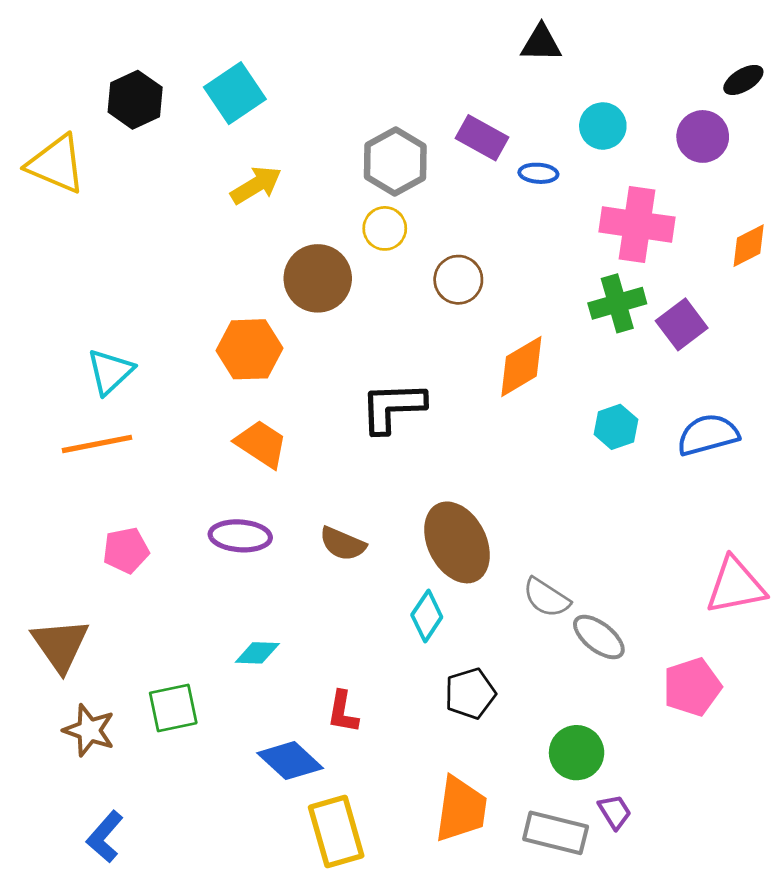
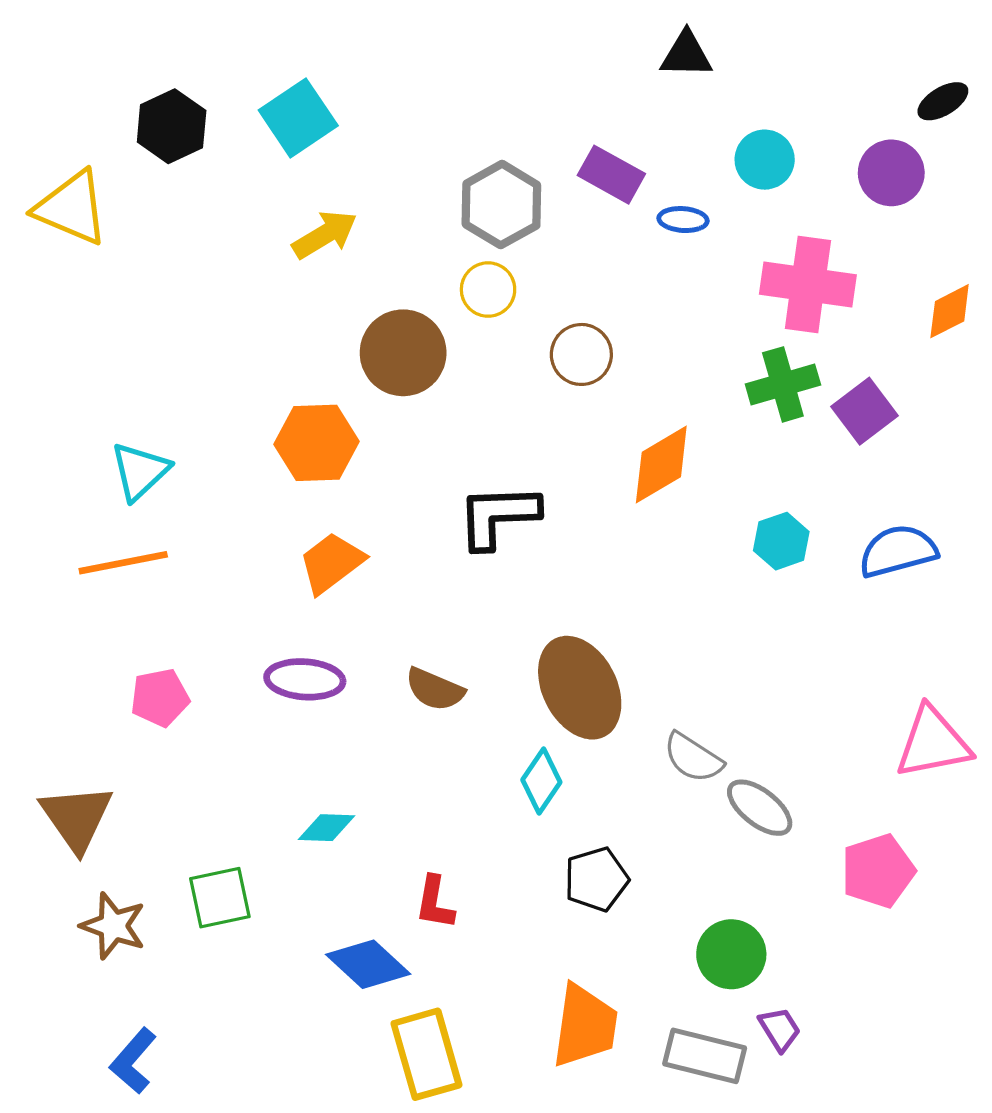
orange trapezoid: (261, 444) -> (331, 563), turned -70

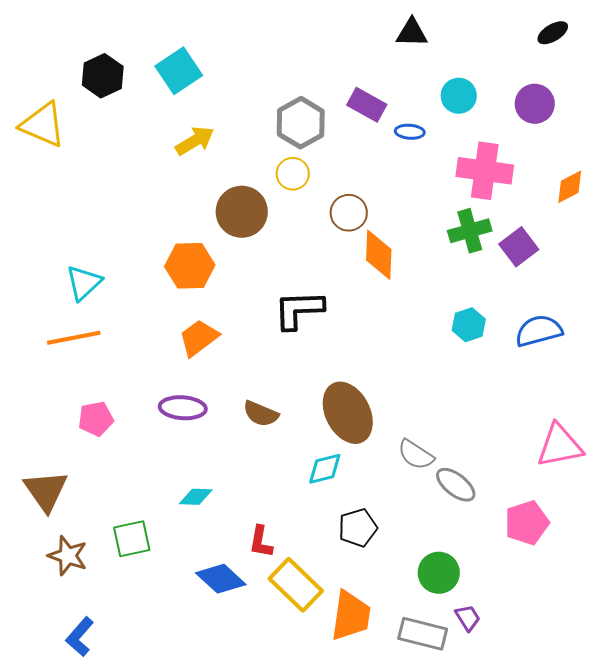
black ellipse: (943, 101) -> (553, 33), moved
orange diamond: (661, 464) -> (379, 255), moved, turned -57
cyan diamond: (541, 781) -> (325, 469), turned 42
yellow rectangle: (426, 1054) -> (296, 585), moved, turned -30

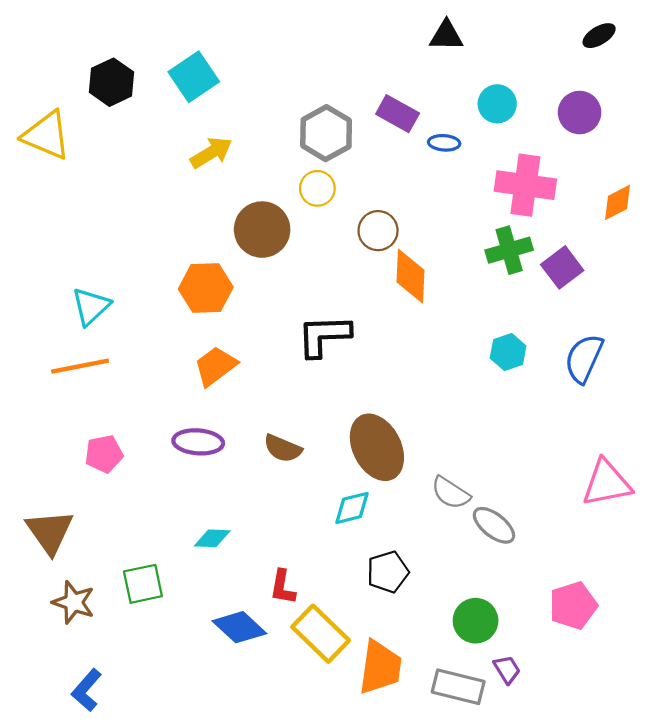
blue semicircle: (539, 331) -> (584, 358), turned -51
pink pentagon: (527, 523) -> (573, 606), moved

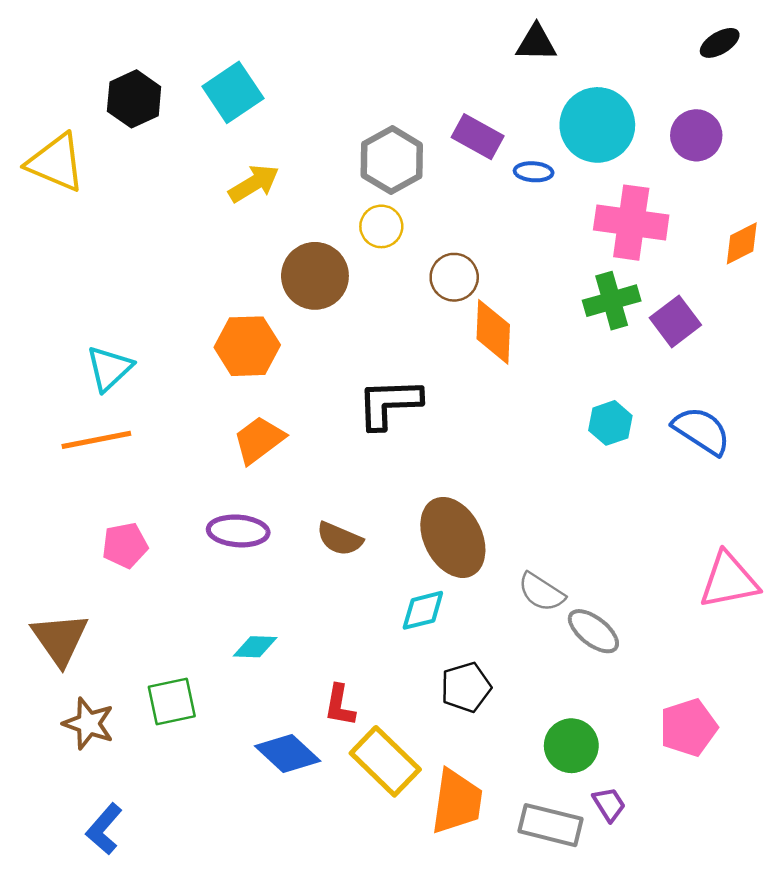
cyan circle: (497, 104) -> (597, 125), size x1.6
blue semicircle: (584, 358) -> (701, 431), turned 99

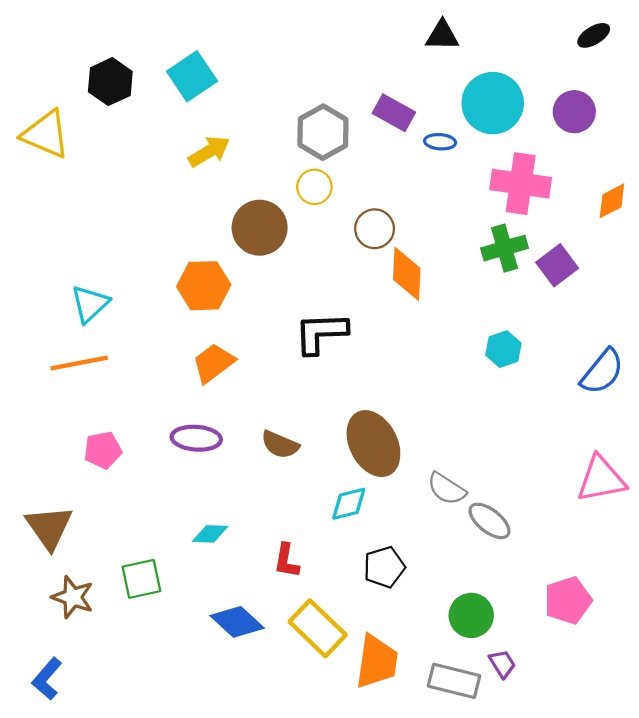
blue semicircle: (701, 431) -> (602, 372), moved, turned 96
red L-shape: (340, 705) -> (286, 561), moved
blue L-shape: (104, 829) -> (47, 679), moved

